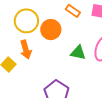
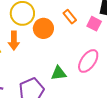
green triangle: (78, 53) -> (59, 73), moved, turned -35

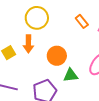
orange circle: (43, 28) -> (57, 56), moved

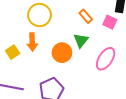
green triangle: (71, 75) -> (81, 40), moved, turned -42

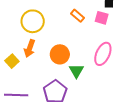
green triangle: (81, 40) -> (76, 71), moved
orange arrow: (32, 42) -> (30, 48), turned 30

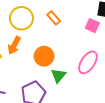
orange rectangle: (78, 16) -> (54, 18), moved

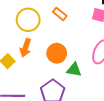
green triangle: (58, 76) -> (74, 70), turned -49

